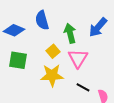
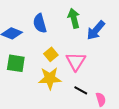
green arrow: (70, 33) -> (74, 18), moved

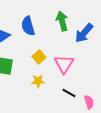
yellow star: (50, 78) -> (38, 81), size x0.6

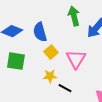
blue semicircle: (28, 26) -> (40, 32), moved
black line: (69, 93) -> (65, 88), moved

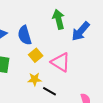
pink triangle: (76, 59) -> (61, 62), turned -30

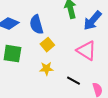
pink triangle: (61, 62) -> (86, 51), moved
black line: (50, 91) -> (73, 81), moved

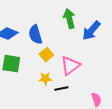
pink triangle: (86, 51) -> (70, 66), moved, turned 50
black line: (73, 81) -> (61, 89), moved, turned -40

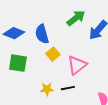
green arrow: (69, 19) -> (76, 18), turned 66
yellow star: (45, 79) -> (47, 89), moved

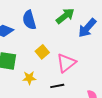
blue semicircle: (42, 34) -> (29, 20), moved
yellow star: (47, 89) -> (29, 78), moved

